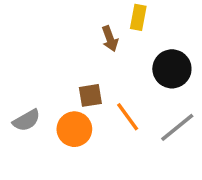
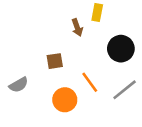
brown square: (90, 95) -> (55, 61), moved
orange circle: (74, 129) -> (65, 100), moved

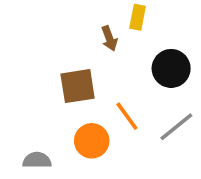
brown square: (55, 61) -> (78, 86), size x1.5
gray semicircle: (19, 85) -> (37, 160), moved, turned -150

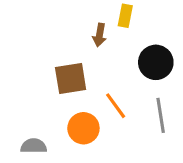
brown arrow: (109, 38) -> (100, 35), turned 30
gray line: (176, 127) -> (161, 115), turned -60

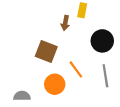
brown square: (71, 78) -> (46, 51), turned 30

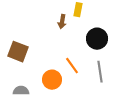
brown square: (46, 51) -> (18, 52), moved

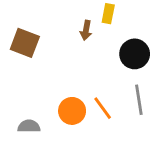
brown square: (18, 52) -> (25, 43), moved
orange line: (72, 66) -> (103, 108), moved

